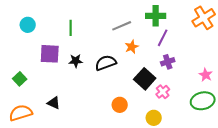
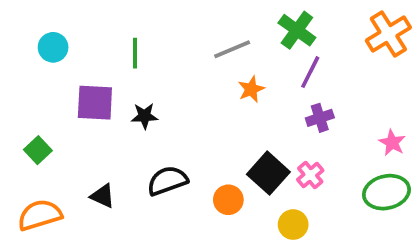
green cross: (156, 16) -> (297, 30), turned 36
black semicircle: (106, 63) -> (167, 181), moved
black square: (145, 79) -> (268, 173), moved

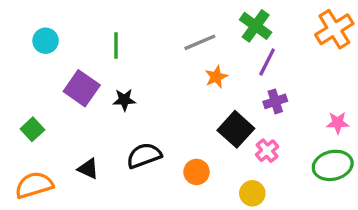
purple square: (95, 103) -> (82, 88), turned 32
pink star: (392, 143) -> (338, 123), turned -30
black square: (268, 173) -> (236, 129), moved

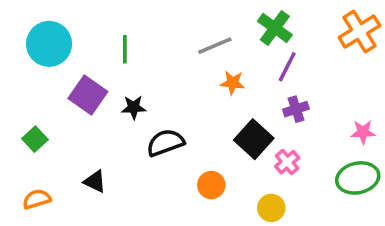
cyan circle: (46, 41) -> (49, 44), size x1.6
orange star: (216, 77) -> (232, 83), turned 30
black semicircle: (144, 156) -> (165, 143), moved
orange semicircle: (34, 185) -> (37, 199), size x0.7

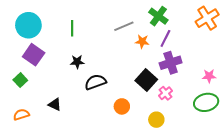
orange star: (232, 83) -> (142, 41), moved
purple square: (88, 95) -> (34, 55), moved
purple cross: (296, 109) -> (171, 63), size x1.5

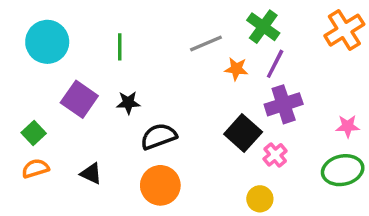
purple square: (34, 55) -> (79, 99), moved
orange circle: (122, 106) -> (160, 185), moved, size x1.5
orange semicircle: (21, 115) -> (35, 168), moved

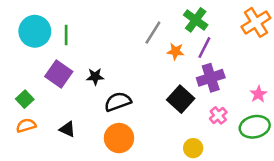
gray line: (206, 44) -> (153, 33), turned -35
green line: (120, 47) -> (66, 35), moved
pink star: (348, 126) -> (258, 94), turned -30
pink cross: (275, 155) -> (218, 115), moved

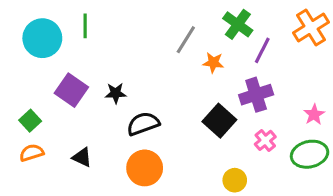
green line: (66, 35) -> (85, 26), moved
purple line: (204, 48) -> (262, 50), moved

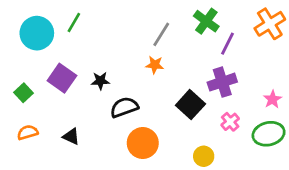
green line: (85, 26) -> (74, 23), turned 30
orange star: (213, 63) -> (155, 65), moved
green square: (30, 121) -> (24, 93), moved
orange circle: (145, 168) -> (143, 143), moved

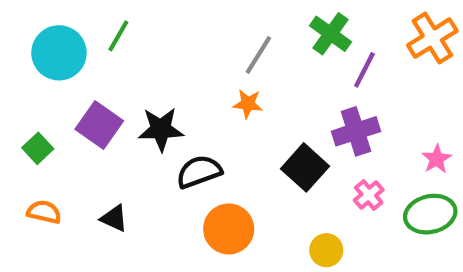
black star: (100, 81) -> (161, 129), size x1.5
orange semicircle: (28, 132) -> (44, 212), turned 30

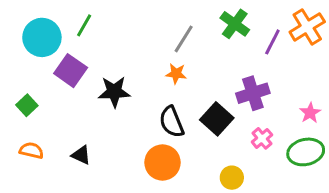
purple line: (364, 70) -> (272, 42), moved
purple square: (99, 125) -> (71, 71), moved
black semicircle: (199, 172) -> (172, 122), moved, turned -92

